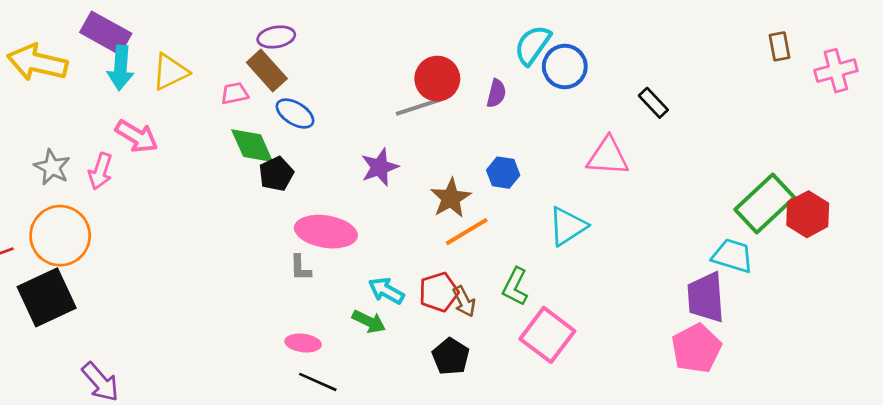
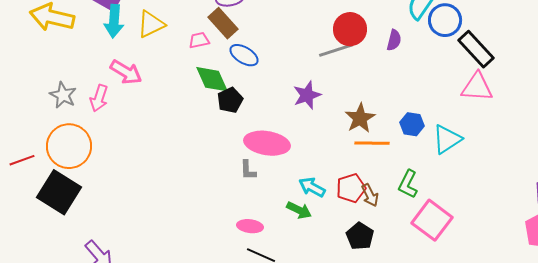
black rectangle: (653, 103) -> (476, 49), moved, size x1.6
blue hexagon: (503, 173) -> (412, 124), moved
orange line: (467, 232) -> (372, 143), turned 32
black square: (47, 297) -> (59, 192), turned -33

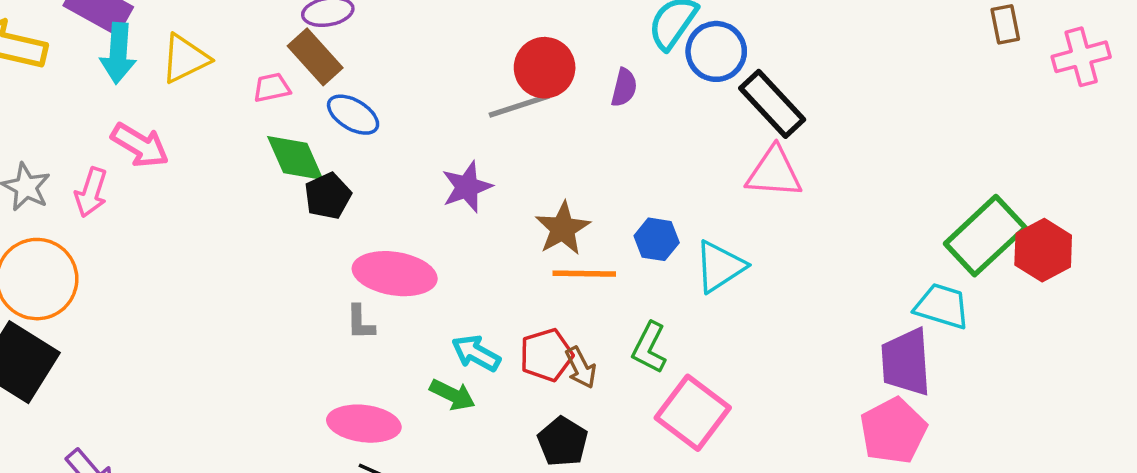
pink ellipse: (250, 226) -> (364, 424), size x1.5

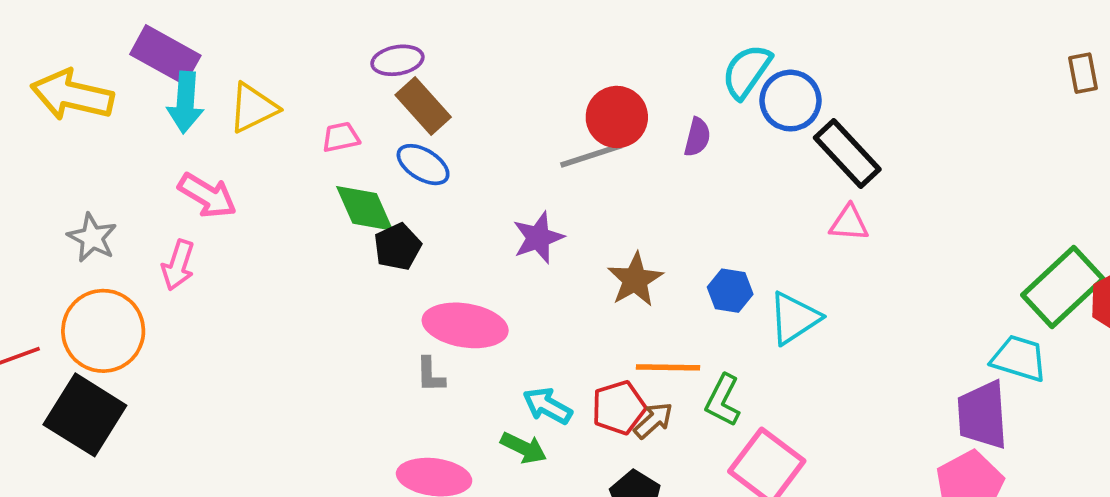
brown rectangle: (315, 57) -> (423, 106), moved
pink triangle: (774, 172) -> (849, 223), size x0.7
pink arrow: (91, 192) -> (178, 265), moved
orange line: (584, 274) -> (668, 367), moved
brown arrow: (581, 368) -> (653, 420), turned -105

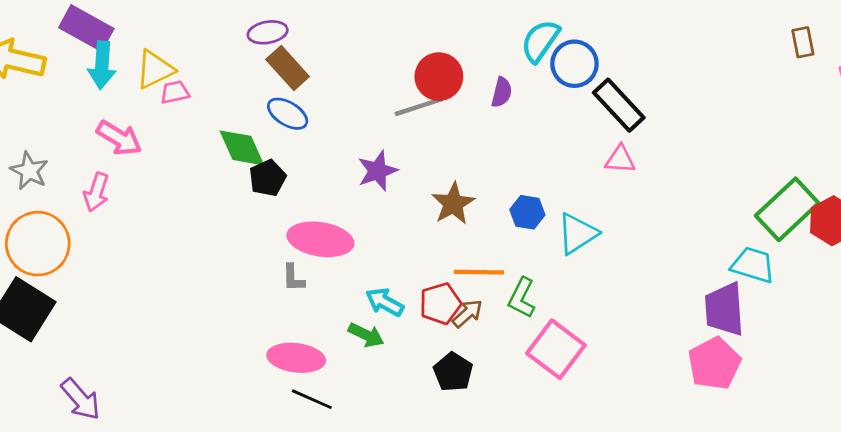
pink trapezoid: (341, 137) -> (175, 92), moved

